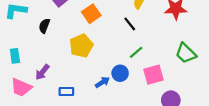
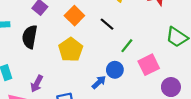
black line: (130, 24) -> (107, 24), moved
black semicircle: (44, 26) -> (30, 37), size x1.5

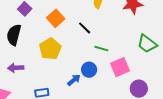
green line: (127, 46) -> (101, 49), turned 64
purple arrow: (37, 84) -> (16, 68), moved, turned 56

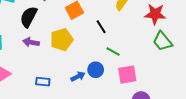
green trapezoid: (147, 44) -> (163, 41), moved
purple arrow: (16, 68) -> (31, 42), moved

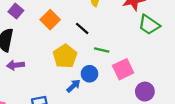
yellow pentagon: (62, 40) -> (65, 56), moved

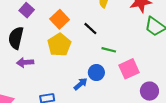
yellow pentagon: (65, 56) -> (59, 45), moved

